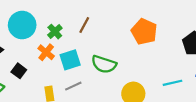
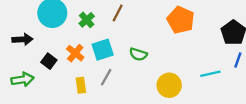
orange cross: (46, 52) -> (75, 53), moved
green semicircle: (104, 64) -> (138, 54), size x0.7
gray line: (73, 86) -> (106, 77), turned -35

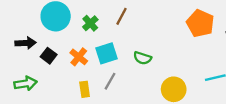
orange pentagon: (181, 20) -> (200, 23), moved
black square: (49, 61) -> (49, 56), moved

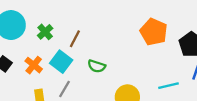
brown line: (122, 16) -> (75, 39), moved
cyan square: (107, 53) -> (61, 62), turned -35

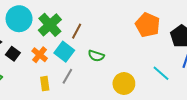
green cross: (45, 32) -> (50, 25), size x1.6
cyan line: (168, 86) -> (161, 73), turned 54

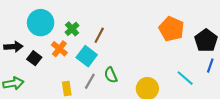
green cross: (50, 25) -> (72, 29), size x0.6
orange cross: (40, 55) -> (59, 49), moved
green semicircle: (96, 56) -> (111, 75), moved, turned 49

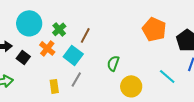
green semicircle: (111, 75) -> (113, 63), moved, turned 42

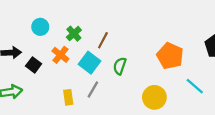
cyan circle: (29, 23) -> (40, 27), size x0.6
orange pentagon: (154, 29) -> (170, 56), moved
green semicircle: (113, 63) -> (120, 66), moved

